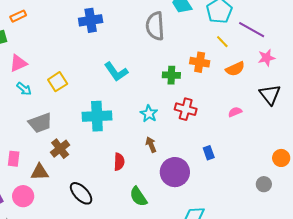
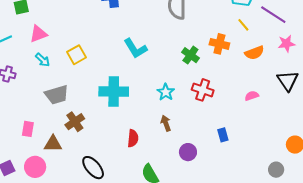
green cross: (171, 75) -> (190, 55), turned 30
purple circle: (175, 172) -> (188, 152), size x0.6

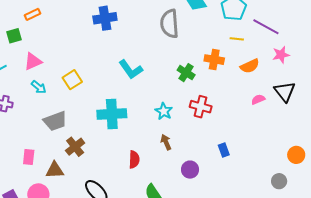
yellow line: (243, 25) -> (237, 39), turned -40
pink semicircle: (252, 96) -> (258, 99), moved

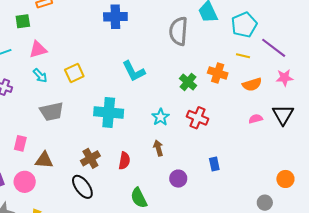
brown cross: (75, 147) -> (90, 158), moved

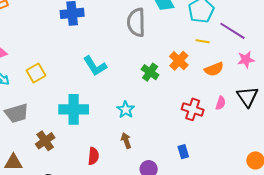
orange cross: (218, 73) -> (179, 61), turned 30
red cross: (198, 118) -> (193, 109), moved
pink semicircle: (256, 119) -> (221, 103), turned 128
brown cross: (90, 158) -> (45, 141), moved

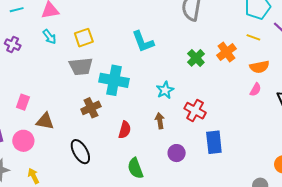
pink semicircle: (221, 103) -> (255, 90), moved
red cross: (193, 109) -> (195, 111), moved
gray trapezoid: (17, 113) -> (81, 66), moved
brown cross: (45, 141) -> (91, 108), moved
blue rectangle: (183, 152) -> (214, 142), size x1.6

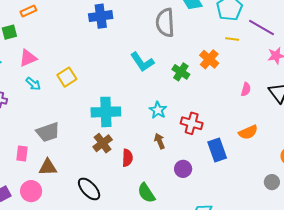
cyan L-shape: (143, 42) -> (142, 62), moved
gray trapezoid: (81, 66) -> (48, 132), moved
orange semicircle: (259, 67) -> (248, 132), moved
brown cross: (91, 108) -> (103, 143), moved

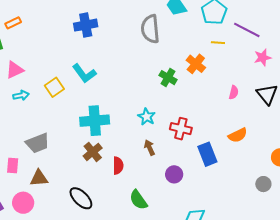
cyan L-shape: (142, 62) -> (84, 73), moved
cyan arrow: (33, 84) -> (21, 95), turned -49

